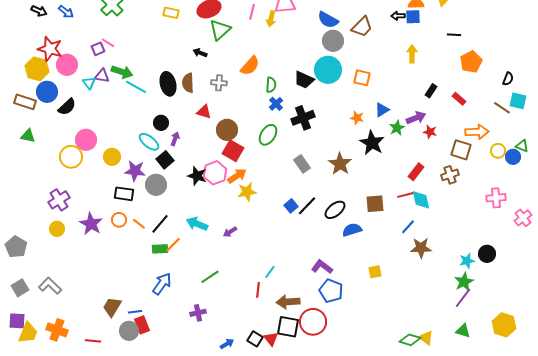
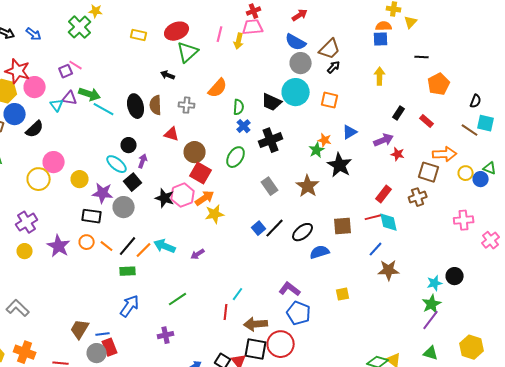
black arrow: (398, 16) -> (334, 67), moved, turned 136
green star: (397, 128) -> (317, 150), moved
orange line: (173, 245) -> (144, 250), moved

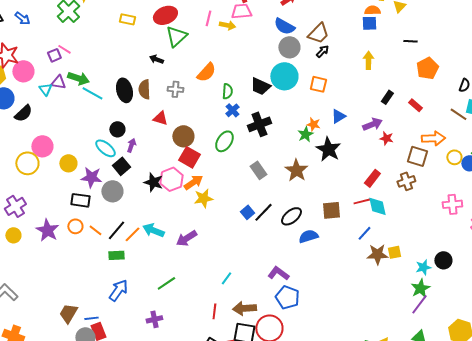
yellow arrow: (239, 41) -> (227, 25), turned -91
purple arrow: (198, 254) -> (186, 238), size x1.5
yellow square: (343, 294) -> (394, 252), moved
red line: (226, 312) -> (214, 311), moved

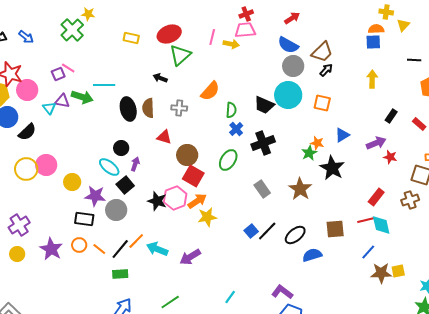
cyan line: (92, 93) -> (104, 85), moved, turned -30
yellow circle: (27, 163) -> (26, 169), moved
orange line: (132, 234) -> (136, 241), moved

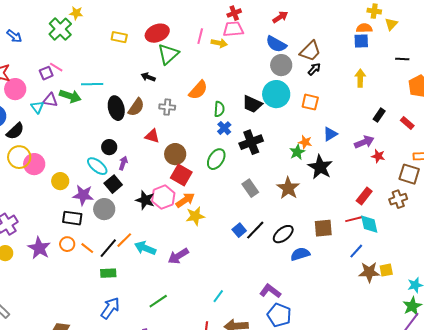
brown semicircle: (148, 108) -> (136, 107), turned -144
yellow circle: (26, 169) -> (19, 157), moved

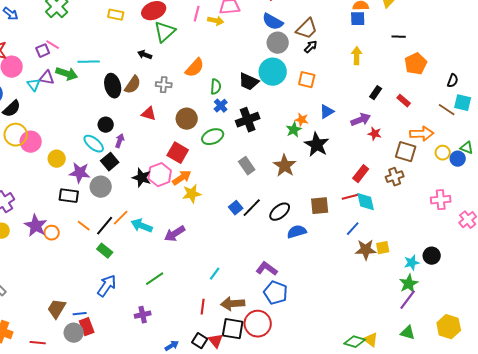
brown circle: (175, 154) -> (187, 119), moved
green ellipse: (216, 159) -> (213, 137), turned 35
orange circle: (67, 244) -> (52, 233), moved
green rectangle: (108, 273) -> (105, 251), turned 42

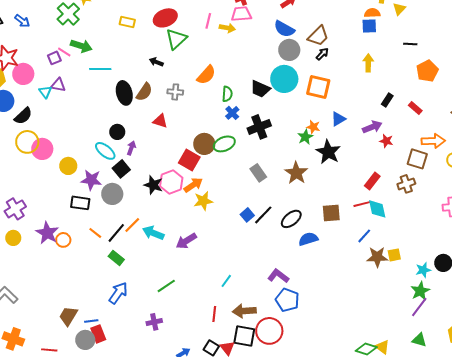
green arrow: (67, 74) -> (81, 46), moved
orange square: (307, 80) -> (318, 87), size x1.4
brown circle: (187, 119) -> (204, 144), moved

